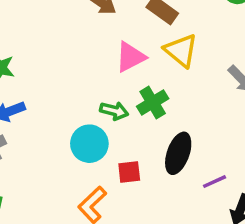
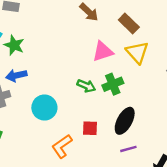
cyan circle: (89, 144) -> (44, 108), moved
purple line: (214, 182) -> (128, 149), moved

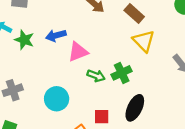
pink triangle: (103, 51) -> (78, 52), moved
blue arrow: (16, 75) -> (56, 35), moved

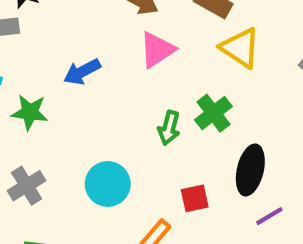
green star: (24, 40) -> (30, 112), moved
pink triangle: (78, 52) -> (157, 50), moved
green arrow: (96, 76) -> (169, 128), turned 96

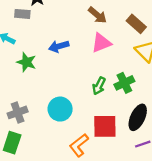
gray cross: (27, 186) -> (18, 112), moved
red square: (195, 198) -> (105, 126), size x1.6

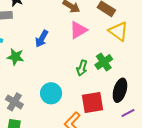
blue arrow: (59, 46) -> (42, 39), turned -36
gray cross: (18, 112) -> (14, 102), turned -30

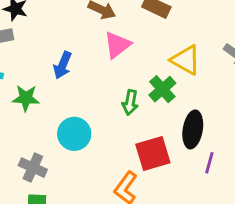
yellow triangle: (118, 31) -> (186, 60), moved
cyan circle: (51, 93) -> (74, 134), moved
purple line: (128, 113) -> (209, 163), turned -40

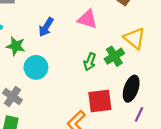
pink triangle: (117, 45) -> (87, 19), turned 45
cyan circle: (74, 134) -> (36, 67), moved

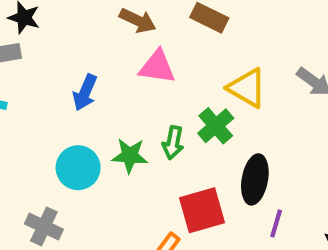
green star: (16, 46) -> (130, 156), moved

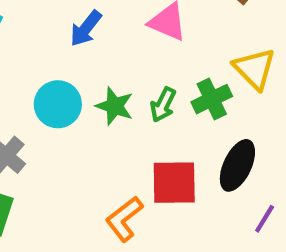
purple line: (276, 223) -> (265, 219), moved

